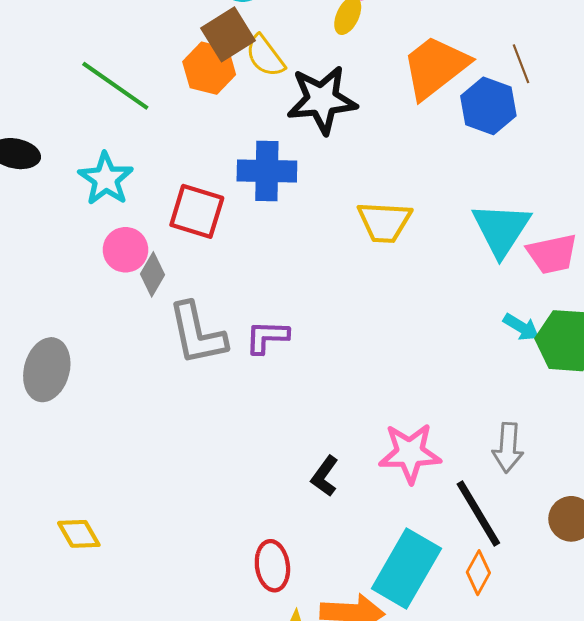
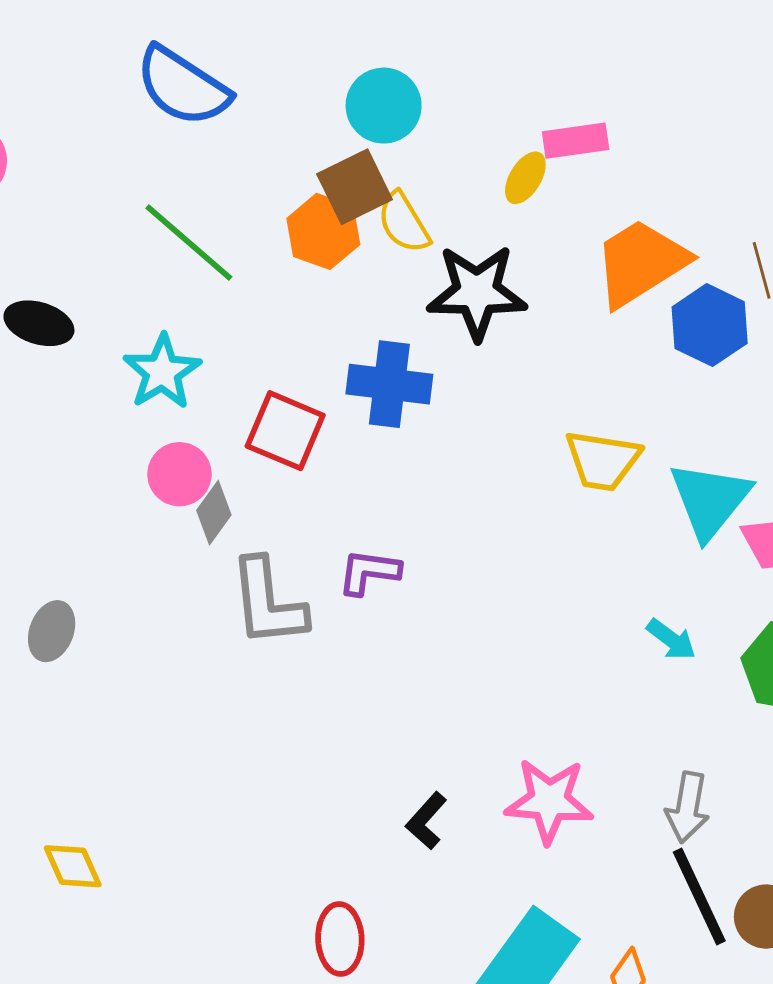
yellow trapezoid: (384, 222) -> (603, 460), moved
cyan arrow: (521, 327) -> (671, 639), moved
purple L-shape: (267, 337) -> (369, 572), moved
gray ellipse: (47, 370) -> (52, 631), size x0.7
black line: (478, 513) -> (699, 897), moved

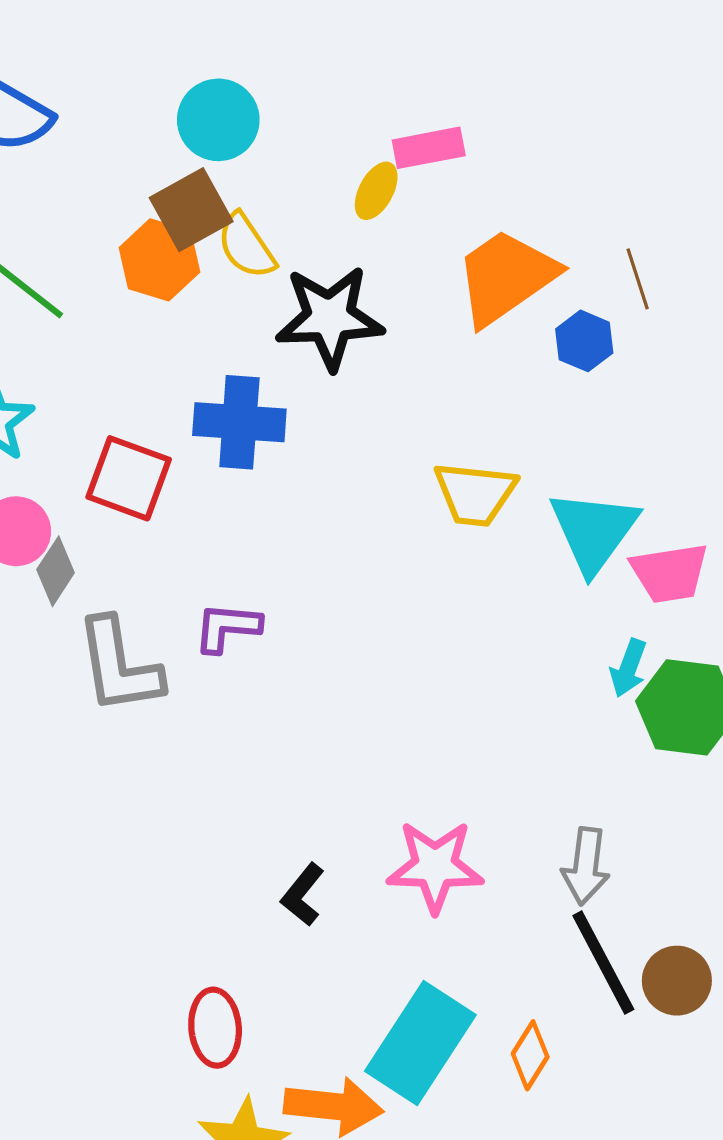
blue hexagon: (710, 325) -> (584, 341), size x0.7
cyan arrow: (671, 639) -> (628, 668), moved, turned 76

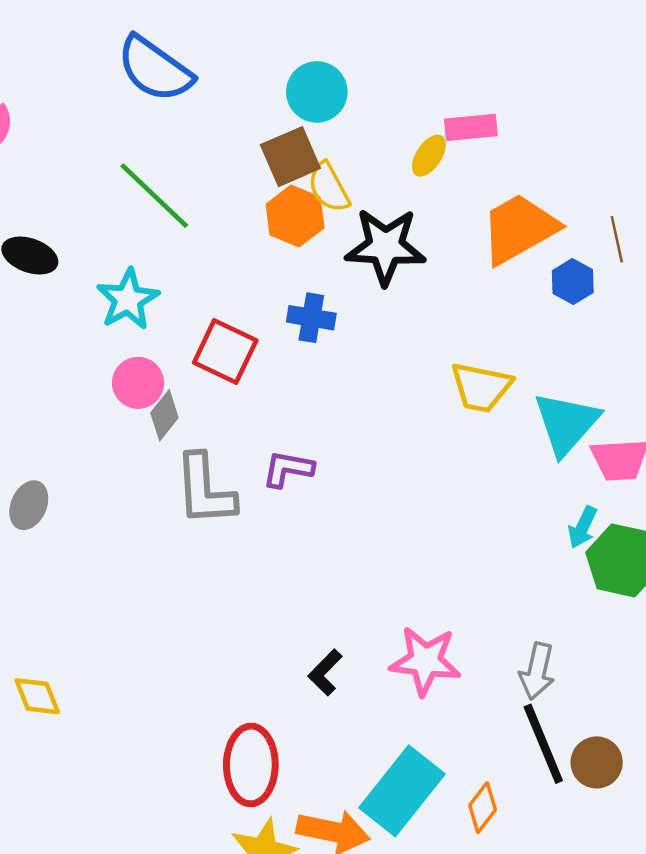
orange hexagon: (159, 260) -> (295, 216), moved
blue cross: (239, 422) -> (311, 318), size x0.7
red ellipse: (215, 1028) -> (251, 765), size x1.4

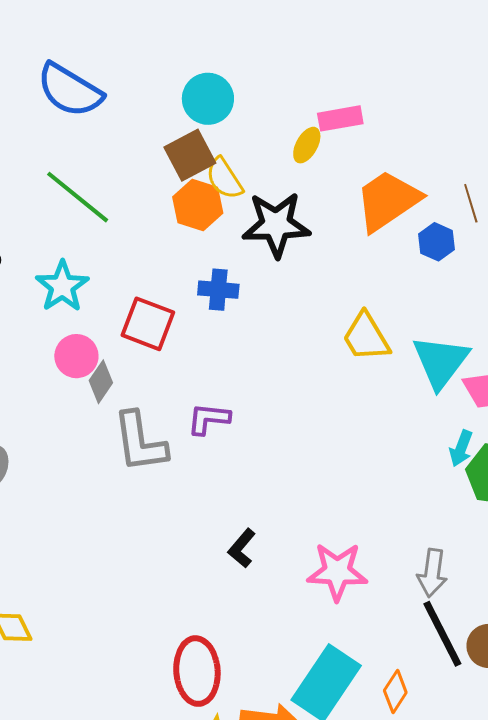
yellow trapezoid: (481, 387) -> (366, 337), turned 52
black L-shape: (325, 672) -> (242, 548), moved

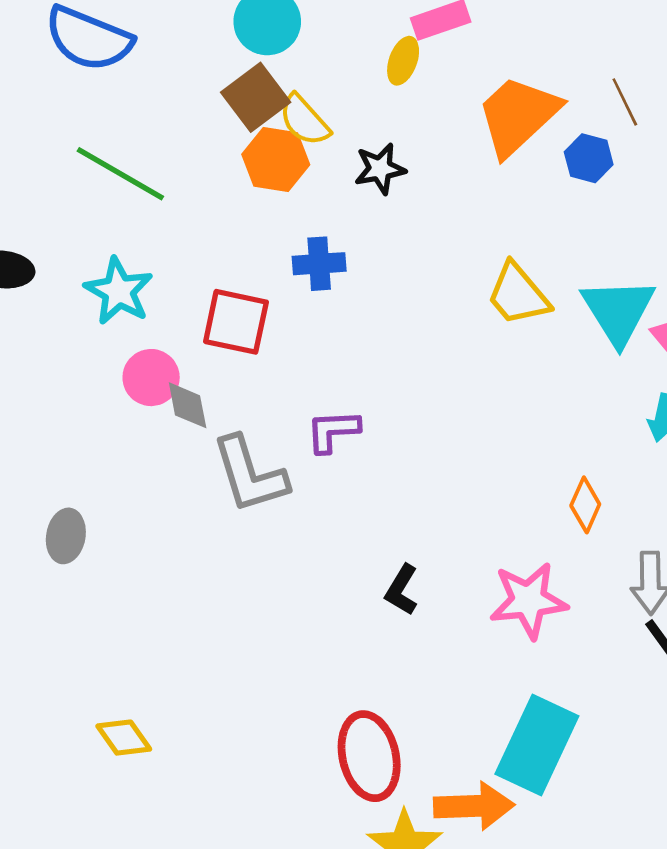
black star: (276, 225) -> (380, 169), size x0.6
gray diamond: (101, 382) -> (188, 405), turned -36
orange diamond: (395, 692) -> (585, 505), moved

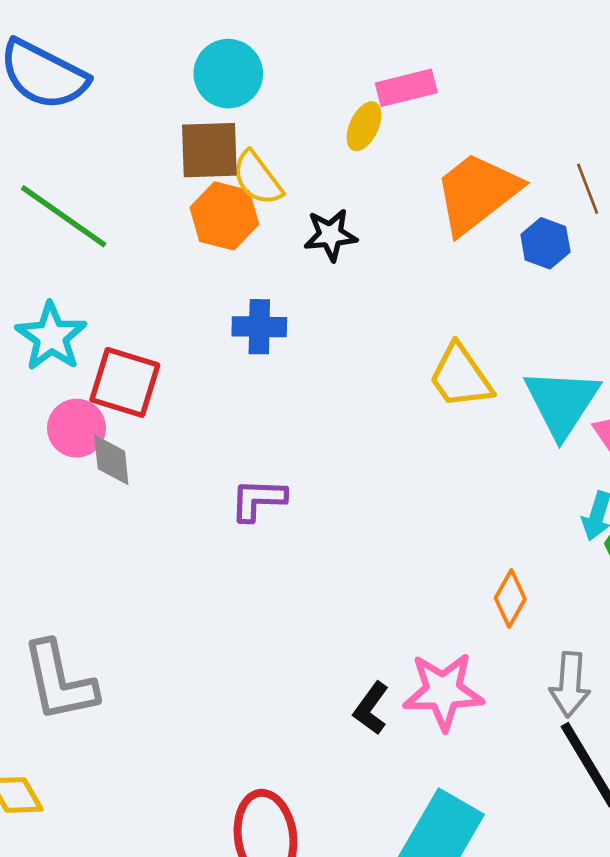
brown square: (256, 97) -> (209, 150), turned 30
red square: (236, 322) -> (125, 382), moved
gray L-shape: (250, 475) -> (59, 681), moved
black L-shape: (402, 590) -> (371, 708), moved

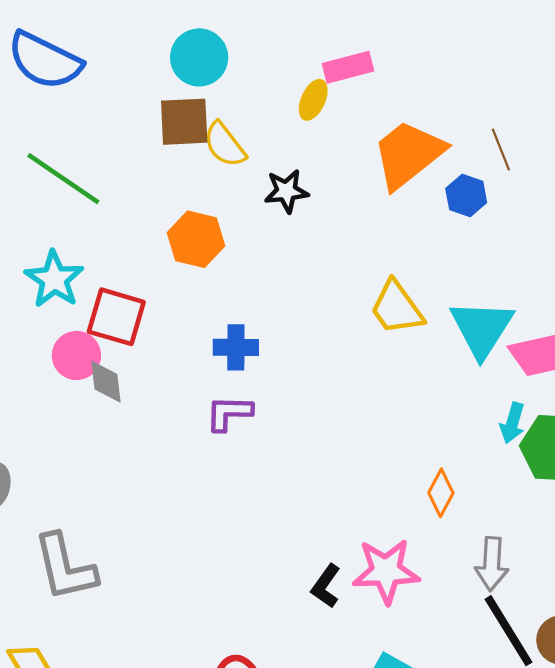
orange hexagon: (224, 216) -> (196, 239), moved
blue cross: (259, 327) -> (236, 347), moved

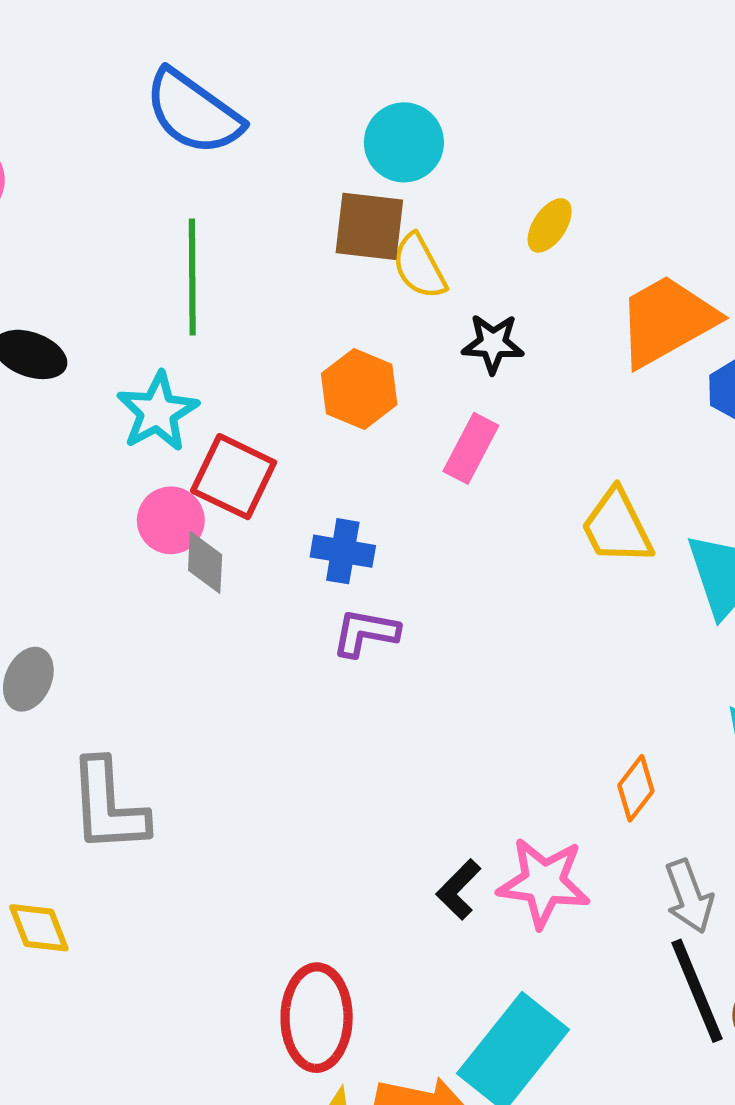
pink rectangle: (348, 67) -> (471, 448), moved, turned -57
green line: (63, 179) -> (192, 277), turned 46
blue cross: (236, 347) -> (343, 551), moved
gray arrow: (492, 564) -> (689, 896), turned -33

